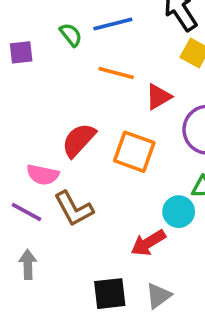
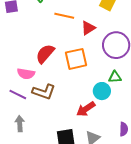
orange square: (134, 152) -> (76, 59), turned -30
brown L-shape: (74, 209) -> (44, 92), turned -40

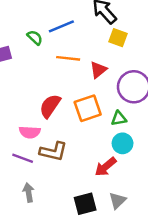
green triangle: (115, 77) -> (119, 118), moved

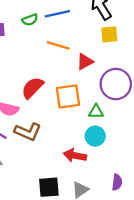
green semicircle: (35, 38) -> (30, 20), turned 105
yellow square: (118, 38) -> (109, 34), turned -36
red arrow: (106, 167) -> (75, 155), turned 40

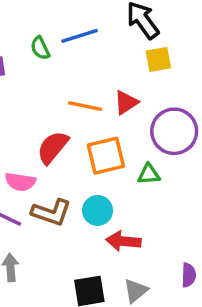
green semicircle: (30, 20) -> (40, 48), turned 91
orange line: (58, 45) -> (85, 106), moved
cyan circle: (95, 136) -> (98, 210), moved

